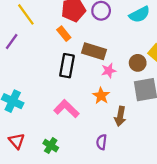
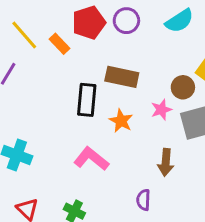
orange rectangle: (64, 34) -> (60, 44), moved
pink star: (109, 71) -> (161, 110), moved
orange star: (101, 96) -> (121, 121), moved

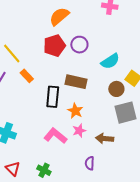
cyan semicircle: (179, 21) -> (110, 61), moved
orange rectangle: (60, 44) -> (27, 76), moved
pink star: (161, 110) -> (79, 131), moved
brown arrow: (166, 162) -> (105, 139), turned 90

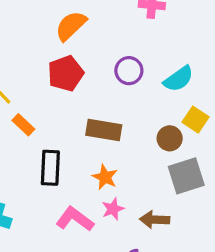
purple circle: (79, 45) -> (129, 71), moved
cyan semicircle: (110, 61) -> (179, 79), moved
black rectangle: (53, 97) -> (50, 168), moved

